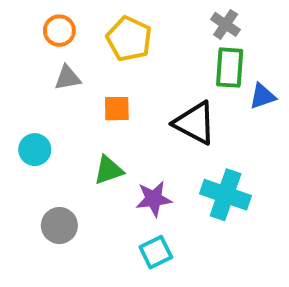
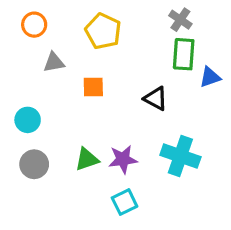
orange circle: (59, 31) -> (34, 25), moved
black triangle: (195, 123) -> (156, 99), size x0.7
green triangle: (109, 170) -> (87, 159), moved
gray circle: (59, 225) -> (34, 164), moved

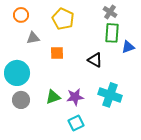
cyan circle: (28, 120) -> (17, 73), size x1.6

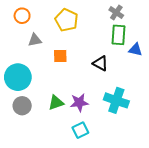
blue triangle: (128, 47) -> (135, 50), turned 32

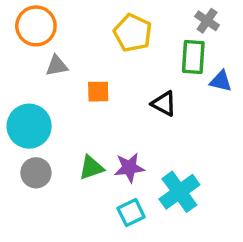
gray cross: (116, 13) -> (207, 21), moved
orange circle: (22, 16) -> (36, 26), size x1.5
yellow pentagon: (67, 20) -> (133, 33), moved
cyan cross: (116, 100) -> (179, 192), moved, turned 35

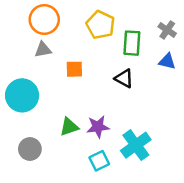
gray cross: (207, 21) -> (167, 30), moved
orange circle: (36, 26) -> (44, 20), moved
green rectangle: (193, 57) -> (132, 43), moved
gray circle: (36, 173) -> (30, 149), moved

